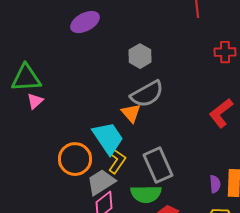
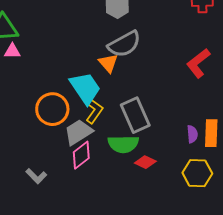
pink triangle: (35, 101) -> (12, 51), turned 42

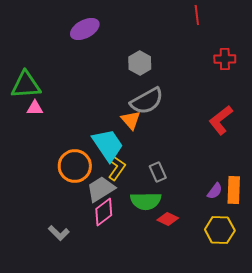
gray rectangle: (135, 115) -> (158, 172), size x0.6
purple semicircle: (192, 134) -> (215, 191), turned 42

